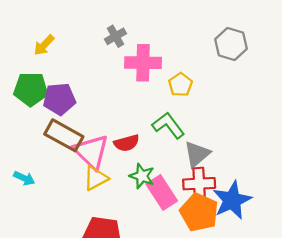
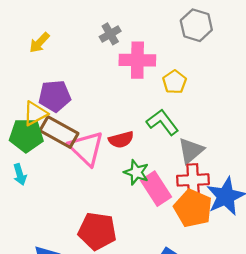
gray hexagon: (231, 44) -> (196, 25), moved
green pentagon: (31, 89) -> (26, 135), moved
cyan arrow: (24, 178) -> (20, 174), turned 48
yellow triangle: (96, 178) -> (35, 113), moved

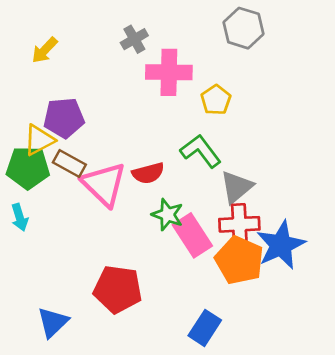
brown rectangle: (59, 132) -> (69, 163), size x0.7

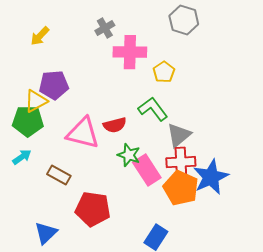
brown rectangle: (69, 163) -> (59, 175), moved
pink triangle: (104, 184) -> (83, 133), turned -30
cyan arrow: (20, 217) -> (22, 157), turned -108

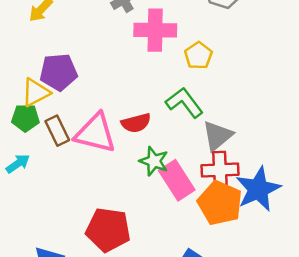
green pentagon: (28, 121) -> (25, 118), size x0.7
brown rectangle: (59, 175) -> (57, 131), moved, turned 35

